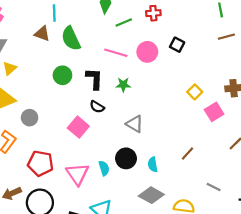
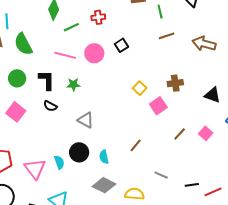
black square: (177, 45) -> (121, 45), turned 32
pink square: (78, 127) -> (16, 112), moved

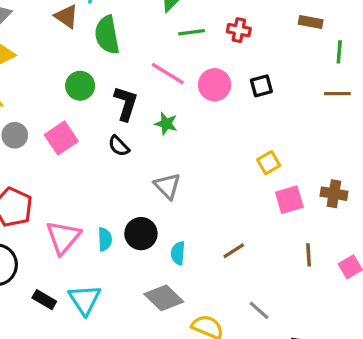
brown cross: (175, 83) -> (334, 194), moved
brown line: (180, 134) -> (309, 255), turned -64

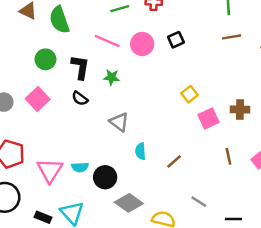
black circle: (141, 234) -> (105, 177), moved
cyan semicircle: (105, 239) -> (80, 167), turned 98
cyan semicircle: (178, 253) -> (140, 151), moved

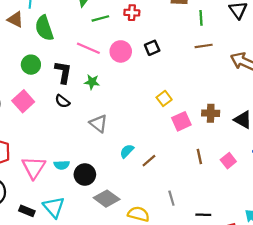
cyan semicircle: (140, 151) -> (127, 151), moved, turned 48
gray line: (199, 202) -> (171, 198), turned 40

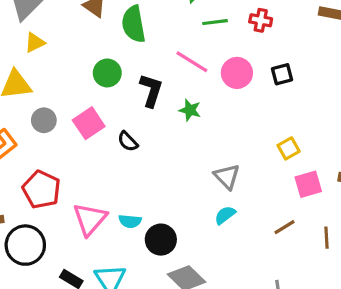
black semicircle: (62, 101) -> (128, 141), moved
gray triangle: (99, 123) -> (227, 177), moved
brown line: (149, 161) -> (285, 227), moved

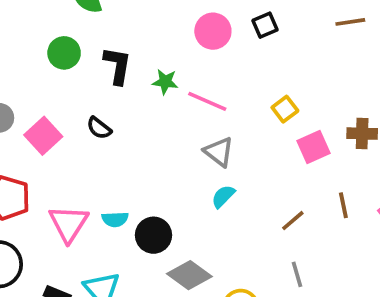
pink line: (192, 62) -> (207, 101), moved
pink square: (89, 123) -> (43, 136), moved
brown line: (285, 227) -> (293, 221), moved

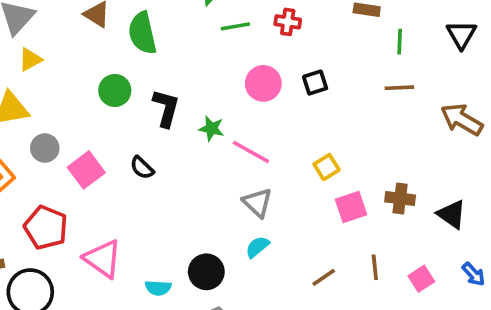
cyan semicircle: (115, 219) -> (158, 288), moved
pink triangle: (69, 224) -> (103, 259), turned -33
black circle: (153, 235) -> (206, 272), moved

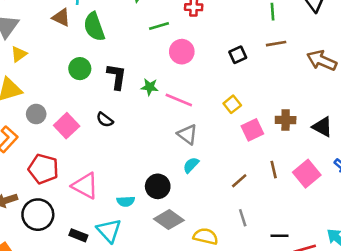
green line: (235, 26) -> (159, 26), moved
black square: (315, 83) -> (238, 55), moved
pink square: (421, 279) -> (307, 174), size x1.5

